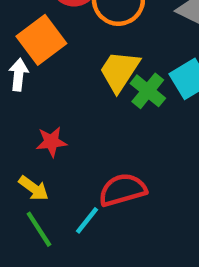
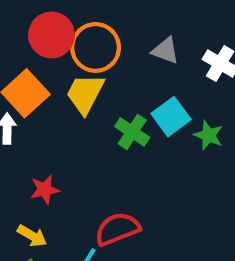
yellow trapezoid: (119, 71) -> (85, 94), moved

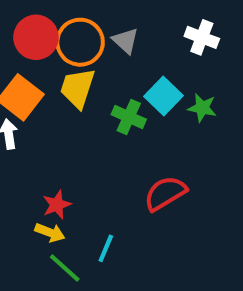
gray triangle: (165, 51) -> (126, 41), moved, turned 32
red star: (45, 190) -> (57, 205), moved
red semicircle: (117, 229) -> (165, 193), moved

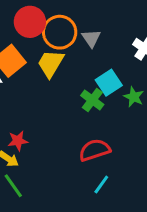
green cross: (129, 117) -> (92, 100), moved
cyan line: (106, 248) -> (101, 184), moved

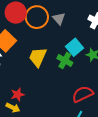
yellow trapezoid: (51, 63) -> (38, 57), moved
red semicircle: (95, 150) -> (83, 94), moved

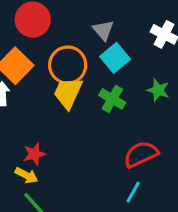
orange circle: (37, 17) -> (68, 65), moved
cyan square: (75, 47) -> (115, 58), moved

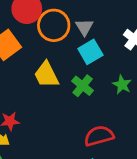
orange circle: (68, 65) -> (54, 25), moved
yellow trapezoid: (68, 93) -> (46, 75), turned -60

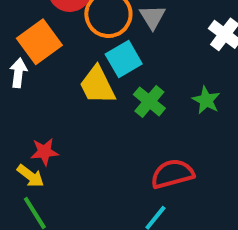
cyan square: (90, 52) -> (124, 59), moved

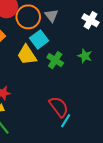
red semicircle: (172, 174) -> (59, 107), moved, turned 75

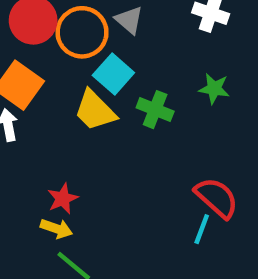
red semicircle: (59, 107) -> (217, 198), moved

